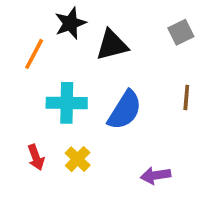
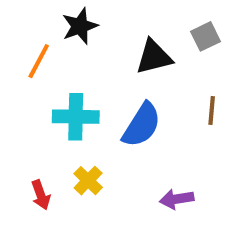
black triangle: (112, 45) -> (154, 57), moved
red arrow: (36, 157) -> (41, 195), moved

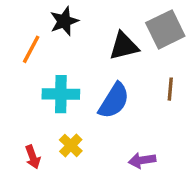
gray square: (205, 36) -> (165, 29), size x1.6

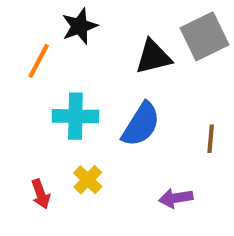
brown line: (170, 89) -> (211, 139), moved

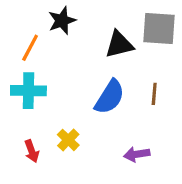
gray square: (204, 36) -> (159, 29), turned 30
cyan cross: (75, 116) -> (28, 91), moved
brown line: (211, 139) -> (154, 94), moved

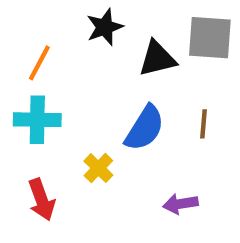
black star: (62, 21) -> (105, 27), moved
yellow cross: (68, 140) -> (98, 168), moved
red arrow: (32, 151) -> (42, 200), size x1.4

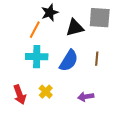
orange line: (39, 63) -> (35, 30), moved
cyan cross: (37, 120) -> (37, 57), moved
yellow cross: (98, 168) -> (46, 92), moved

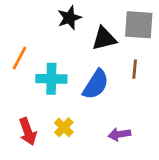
orange line: (35, 30) -> (19, 58), moved
brown line: (97, 59) -> (135, 69), moved

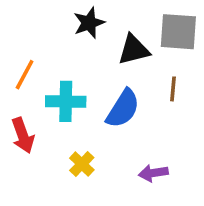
red arrow: (28, 132) -> (23, 135), moved

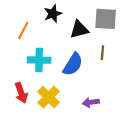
orange line: (25, 75) -> (23, 31), moved
red arrow: (23, 135) -> (21, 93), moved
yellow cross: (82, 164) -> (49, 97), size x1.5

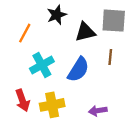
cyan cross: (39, 60) -> (42, 65), turned -30
yellow cross: (49, 97) -> (52, 105), turned 35

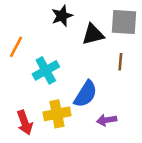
orange line: (25, 33) -> (16, 47), moved
blue semicircle: (78, 70) -> (86, 94), moved
red arrow: (22, 100) -> (25, 123), moved

